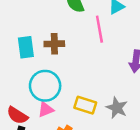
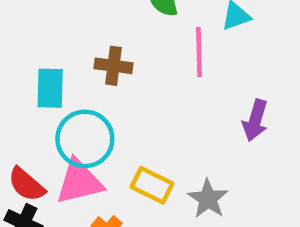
cyan rectangle: (26, 47) -> (50, 88), moved
pink triangle: (46, 109) -> (79, 182), size x1.6

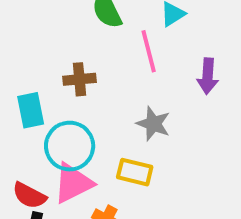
purple arrow: (255, 120) -> (208, 76), moved
gray star: (208, 199) -> (153, 124), moved

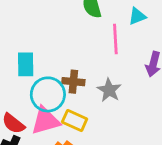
brown cross: (79, 79) -> (73, 82), moved
yellow rectangle: (135, 172) -> (75, 121), moved

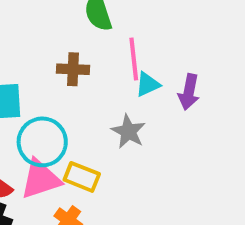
cyan triangle: (137, 16) -> (148, 84), moved
brown cross: (73, 82) -> (73, 69), moved

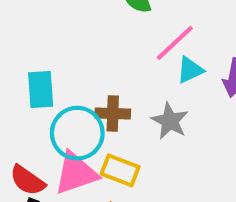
pink line: (134, 59) -> (175, 43), turned 54
brown cross: (73, 69) -> (113, 114), moved

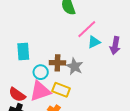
gray star: (170, 121) -> (75, 66), moved
cyan circle: (77, 133) -> (41, 72), size x0.6

